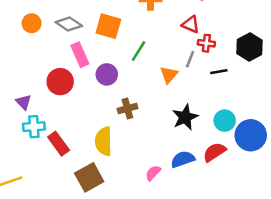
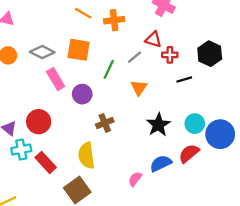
gray line: (190, 59) -> (135, 57), moved, turned 35
red circle: (60, 82) -> (39, 122), moved

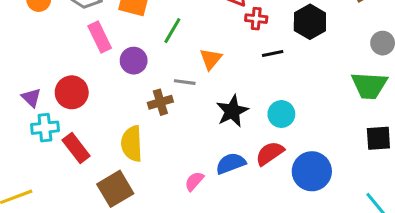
gray line: (135, 57) -> (185, 82), moved, turned 42
blue circle: (220, 134) -> (312, 171), moved

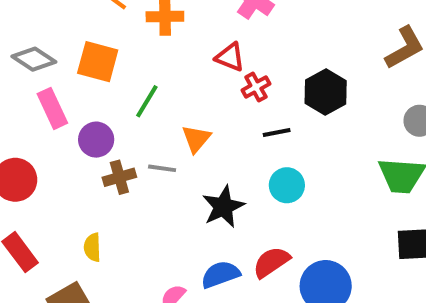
red cross: (256, 19) -> (256, 87), turned -35
brown cross: (160, 102) -> (119, 177), moved
cyan circle: (281, 114) -> (287, 185), moved
yellow semicircle: (132, 144) -> (92, 247), size x0.6

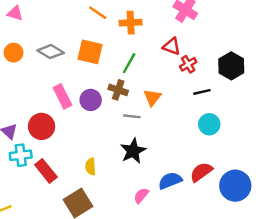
green line: (147, 101) -> (129, 63), moved
pink rectangle: (52, 108) -> (62, 96), moved
brown cross: (119, 177) -> (118, 90), moved, turned 36
black star: (223, 207) -> (133, 151), moved

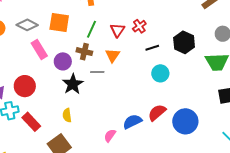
red triangle: (172, 46) -> (118, 30), moved, turned 49
black hexagon: (231, 66) -> (184, 42), moved
pink rectangle: (62, 96) -> (39, 49), moved
black star: (133, 151) -> (73, 84), moved

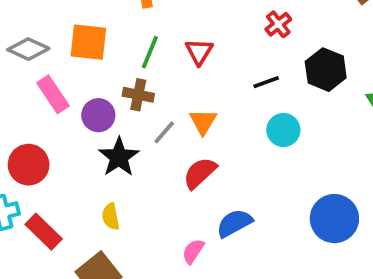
red cross: (139, 26) -> (278, 24), moved
orange triangle: (113, 55) -> (203, 122), moved
gray line: (97, 72) -> (164, 132), turned -48
red semicircle: (157, 113) -> (200, 173), moved

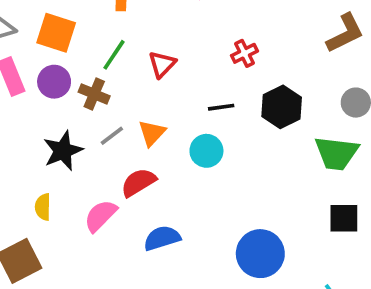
purple circle: (98, 115) -> (54, 82), moved
cyan circle: (283, 130) -> (206, 151), moved
pink semicircle: (193, 251) -> (100, 216), moved, size x1.4

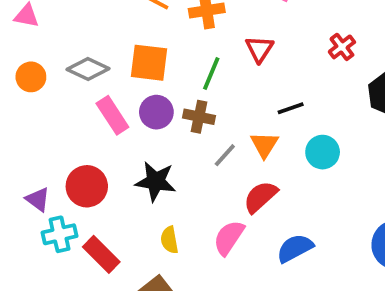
red triangle: (162, 64) -> (259, 49), moved
black line: (221, 107) -> (291, 108), moved
black star: (63, 151) -> (156, 181), moved, turned -30

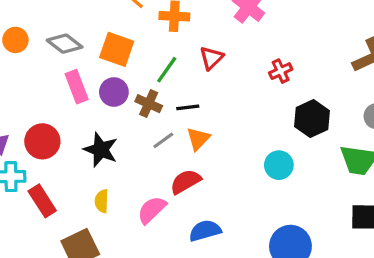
black line: (291, 108) -> (188, 107), moved
cyan circle: (323, 152) -> (279, 165), moved

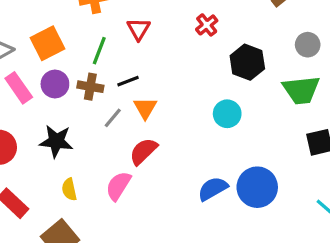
orange square: (117, 49) -> (47, 43), turned -32
blue semicircle: (205, 231) -> (213, 189), moved

